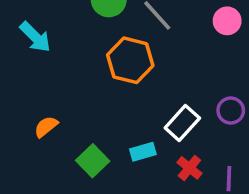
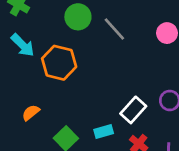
orange hexagon: (130, 60) -> (59, 63), moved

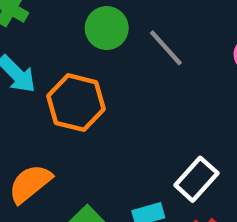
orange semicircle: (31, 113) -> (30, 184), size x1.5

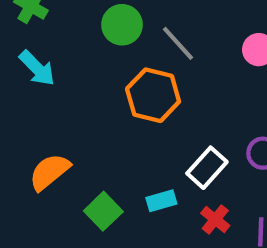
orange hexagon: (76, 103) -> (153, 95), moved

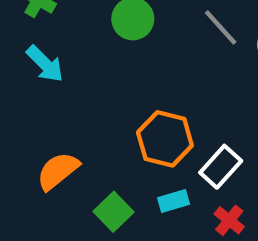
gray line: (178, 43) -> (221, 27), moved
orange hexagon: (153, 95) -> (165, 139), moved

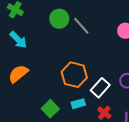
gray line: (221, 27) -> (81, 26), moved
orange semicircle: (58, 171) -> (18, 74), moved

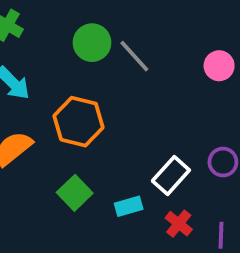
orange hexagon: (74, 75) -> (79, 122), moved
green square: (50, 109) -> (75, 193), moved

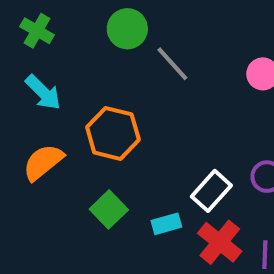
green circle: (92, 43) -> (127, 29), moved
red cross: (179, 224) -> (220, 242), size x1.5

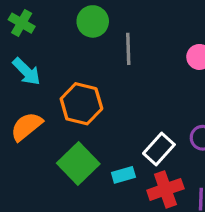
gray line: (172, 64) -> (128, 49), turned 40
green square: (109, 209) -> (78, 164), size x1.4
red cross: (220, 242) -> (165, 189), turned 32

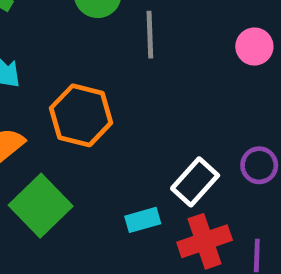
green square: (78, 164) -> (41, 206), moved

